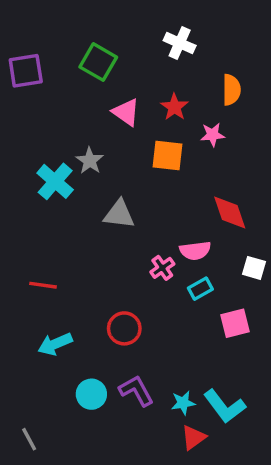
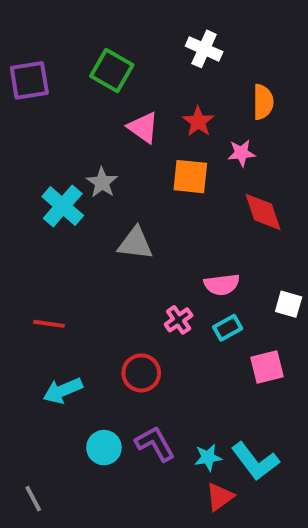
red diamond: (230, 213) -> (263, 212), moved
pink cross: (162, 268) -> (179, 320), moved

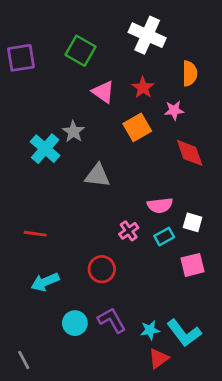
white cross: (204, 49) -> (147, 35), size x1.4
orange square: (190, 177) -> (137, 127), turned -36
white square: (289, 304) -> (193, 222), moved

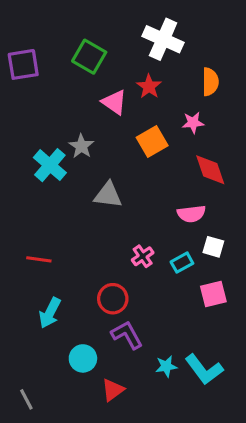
red star: (143, 88) -> (149, 86), moved
pink semicircle: (160, 205) -> (191, 214), moved
cyan arrow: (45, 282) -> (50, 313), turned -40
purple L-shape: (112, 320) -> (127, 335), moved
red triangle: (159, 359) -> (113, 390), moved

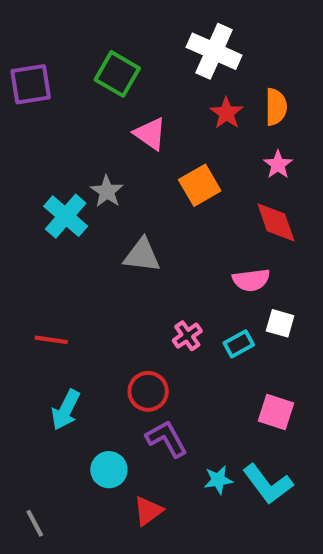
red star: (149, 86) -> (226, 113), moved
pink star: (193, 123) -> (278, 165), moved, turned -30
pink square: (213, 294) -> (276, 412), moved, turned 32

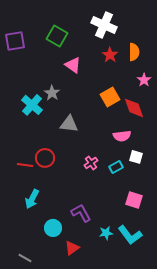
pink star: (278, 165) -> (144, 80), moved
orange square: (200, 185) -> (110, 97), moved
red circle: (148, 391) -> (45, 158), moved
gray line: (35, 523) -> (25, 258), moved, turned -32

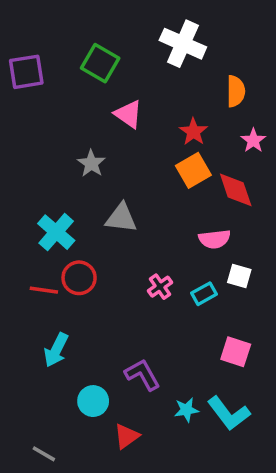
red star: (110, 55) -> (193, 132), moved
cyan cross: (32, 105) -> (56, 232), moved

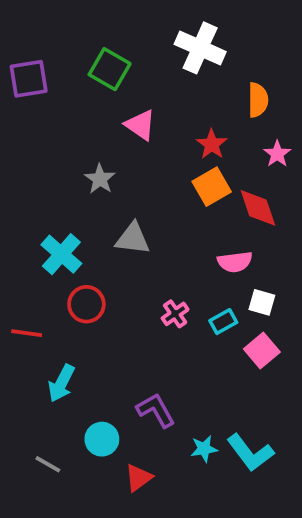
red line: (44, 290) -> (27, 333), moved
pink square: (236, 352) -> (262, 350), moved, turned 32
gray line: (44, 454) -> (48, 464), moved

